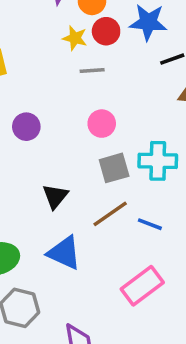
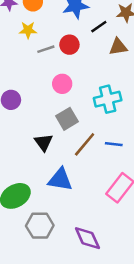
red circle: (106, 31) -> (69, 45), moved
gray square: (114, 168) -> (67, 119), moved

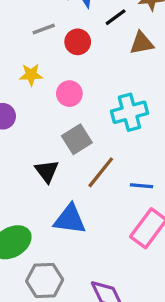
yellow star: (28, 30) -> (31, 75), moved
gray line: (46, 49) -> (44, 29), moved
blue line: (114, 144) -> (142, 186), moved

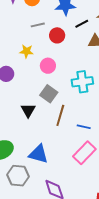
gray square: (77, 139) -> (49, 94), turned -30
brown line: (101, 172) -> (60, 115), turned -30
blue triangle: (70, 219) -> (38, 154), moved

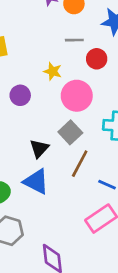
pink circle: (48, 66) -> (77, 96), size x1.5
blue triangle: (38, 154) -> (36, 182), moved

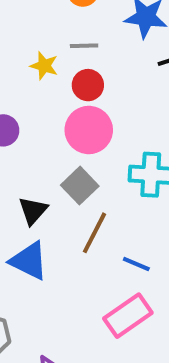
red circle: (97, 59) -> (88, 85), moved
yellow star: (53, 71) -> (44, 66), moved

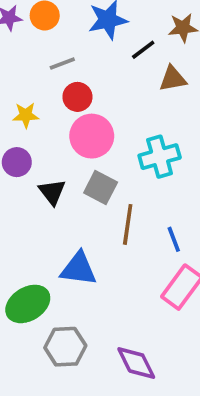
yellow star: (44, 66) -> (26, 115), moved
black triangle: (33, 211) -> (52, 192), moved
blue line: (136, 264) -> (174, 239), turned 65

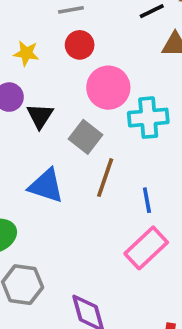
pink circle: (92, 136) -> (108, 88), moved
black triangle: (52, 192) -> (40, 116), moved
blue triangle: (78, 269) -> (46, 186), moved

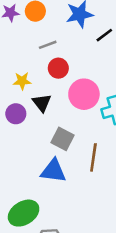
black triangle: (40, 116) -> (42, 103), moved
gray square: (86, 137) -> (62, 139), moved

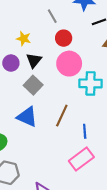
gray line: (48, 45) -> (52, 16), turned 64
red circle: (58, 68) -> (64, 38), moved
gray square: (62, 139) -> (33, 85), moved

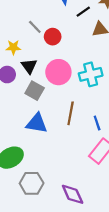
gray line: (52, 16) -> (35, 27), moved
pink circle: (69, 64) -> (58, 72), moved

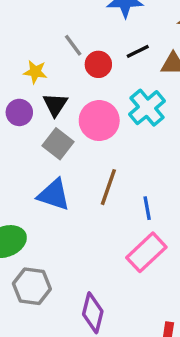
black line: (83, 12) -> (138, 51), moved
cyan cross: (91, 74) -> (147, 108), moved, turned -35
purple diamond: (73, 194) -> (93, 313), turned 30

